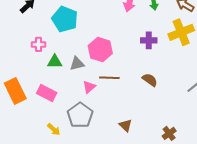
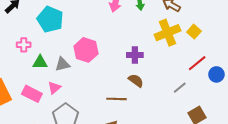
purple cross: (149, 40) -> (135, 55), moved
brown line: (109, 78) -> (117, 99), moved
pink triangle: (89, 87) -> (54, 88), moved

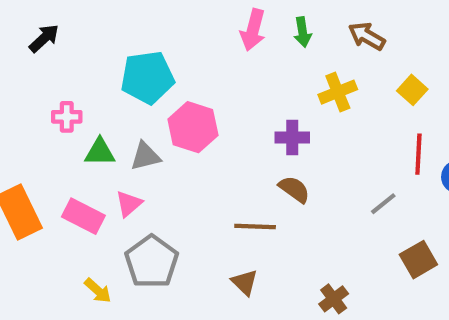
cyan pentagon: (50, 19) -> (147, 78), moved, turned -30
yellow cross: (168, 33) -> (338, 92), moved, size x0.7
red line: (197, 63) -> (418, 154), turned -48

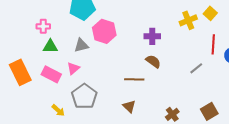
yellow cross: (338, 92) -> (188, 20), moved
green triangle: (100, 152) -> (50, 46), moved
brown square: (418, 260) -> (209, 111), moved

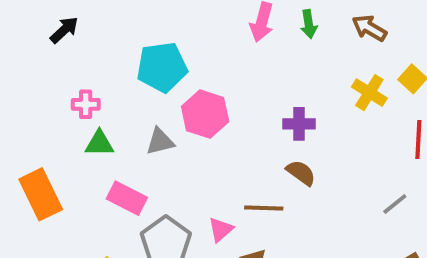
yellow cross: (188, 20) -> (369, 93), turned -36
pink triangle: (73, 68) -> (221, 230), moved
gray line: (196, 68) -> (395, 204), moved
pink rectangle: (51, 74) -> (127, 198), moved

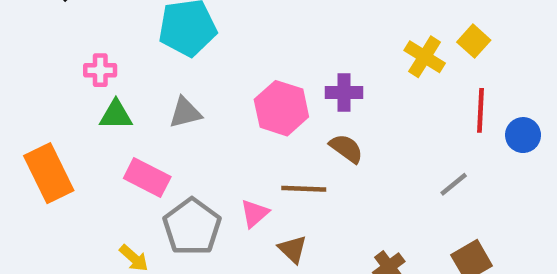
pink hexagon: (205, 114) -> (281, 108), moved

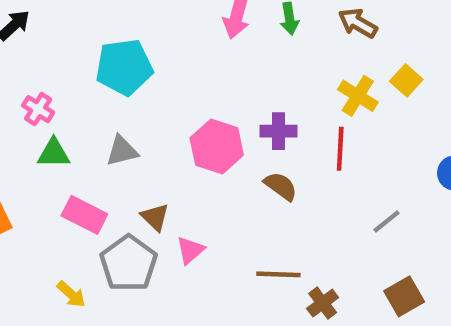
pink cross: (100, 70) -> (38, 109), turned 32
red line: (481, 110) -> (340, 149), moved
brown line: (304, 189) -> (278, 274), moved
brown triangle: (293, 249) -> (155, 217), moved

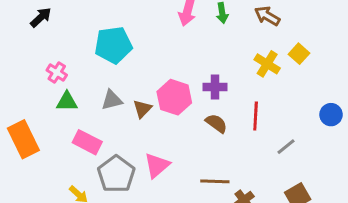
red line: (340, 149) -> (256, 116), moved
brown triangle: (155, 217) -> (142, 109), moved, turned 30
pink triangle: (190, 250) -> (157, 165), size x1.4

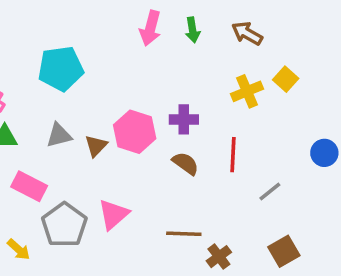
yellow cross: (267, 64) -> (247, 91), turned 35

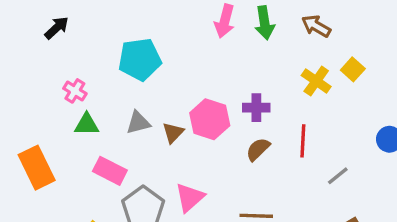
green arrow: (193, 30) -> (265, 23), size x1.4
yellow cross: (247, 91) -> (316, 81), turned -32
brown semicircle: (186, 163) -> (258, 149), turned -80

